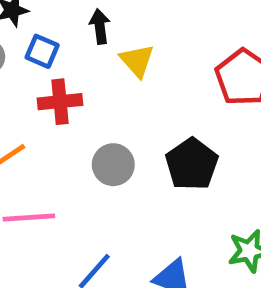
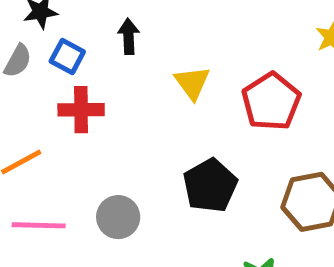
yellow triangle: (137, 61) -> (192, 83), moved
gray circle: (113, 165) -> (118, 217), moved

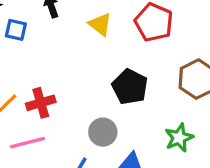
red cross: (81, 110) -> (41, 103), moved
gray circle: (118, 217) -> (103, 132), moved

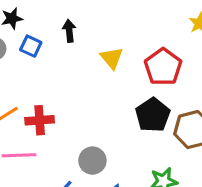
black pentagon: (130, 87) -> (153, 115), moved

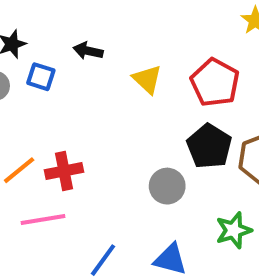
black arrow: (69, 31) -> (88, 51), turned -65
gray circle: (92, 161) -> (167, 186), moved

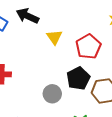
black arrow: (88, 51) -> (27, 16), size x1.5

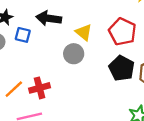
gray circle: (52, 94) -> (74, 54), moved

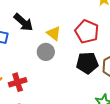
black arrow: (49, 18) -> (23, 22), turned -145
black pentagon: (122, 68) -> (87, 63), turned -30

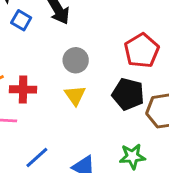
yellow triangle: (54, 33) -> (75, 95), moved

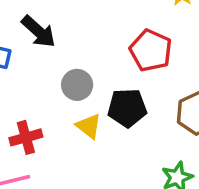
black pentagon: (128, 94) -> (127, 108), moved

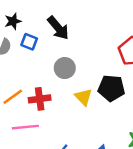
gray circle: (77, 85) -> (65, 68), moved

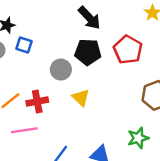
black arrow: (58, 28) -> (89, 18), moved
black pentagon: (111, 88) -> (88, 52), moved

